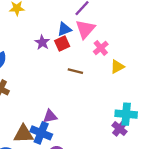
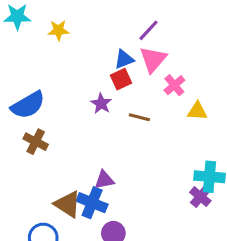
purple star: (42, 42) -> (101, 104), moved
yellow triangle: (117, 67) -> (197, 111), turned 32
brown triangle: (23, 134) -> (68, 204), turned 35

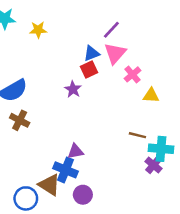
brown line: (139, 117) -> (137, 135), moved
brown triangle: (68, 204) -> (49, 185), moved

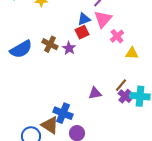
brown cross: (20, 120) -> (50, 44), moved
brown line: (137, 135) -> (121, 85), turned -64
purple triangle: (75, 151) -> (95, 93), moved
purple cross: (154, 165) -> (125, 96), moved

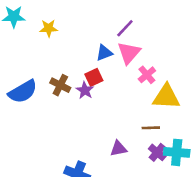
red square: (82, 32) -> (94, 77), moved
yellow triangle: (132, 53) -> (166, 97), size x1.6
brown line: (121, 85) -> (151, 128), moved, turned 48

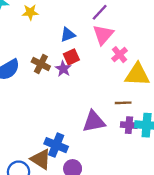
blue triangle: (104, 53) -> (68, 35), moved
purple triangle: (118, 149) -> (94, 122), size x1.5
purple cross: (157, 152) -> (129, 125), turned -35

